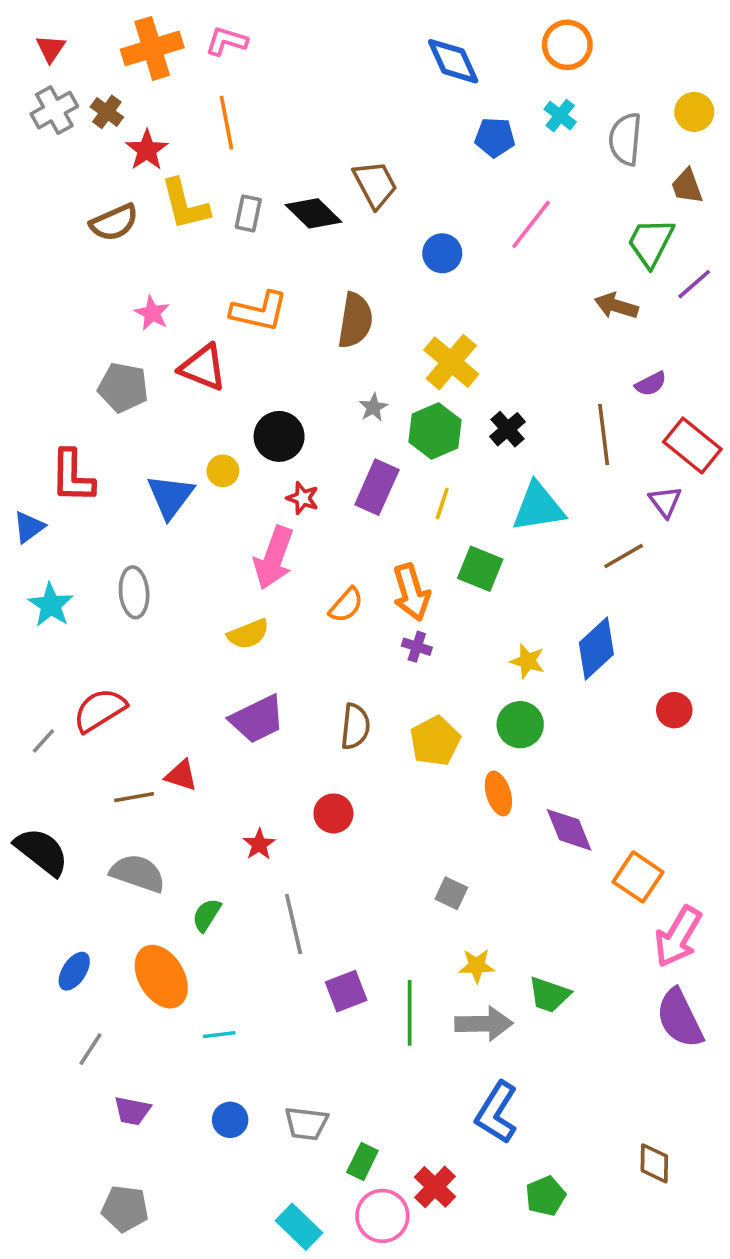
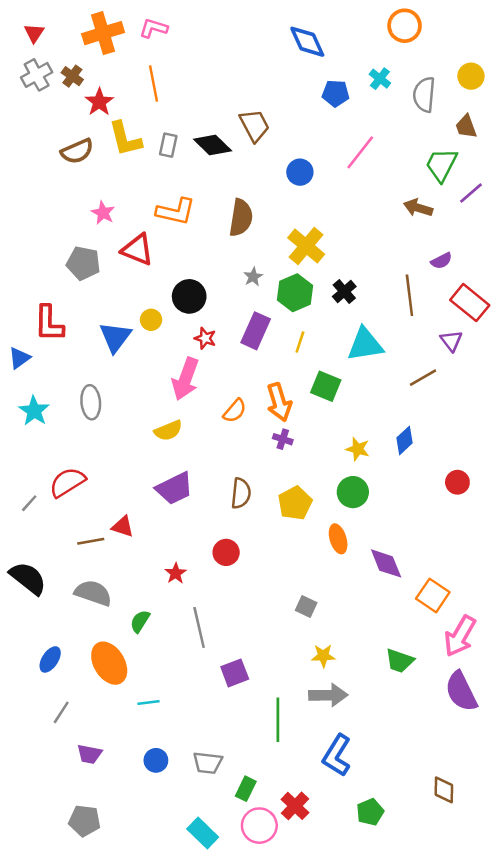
orange circle: (567, 45) -> (405, 26), moved
blue diamond: (596, 648) -> (405, 440), size x0.7
green trapezoid: (549, 995) -> (400, 661), moved
green line: (410, 1013) -> (278, 720), moved

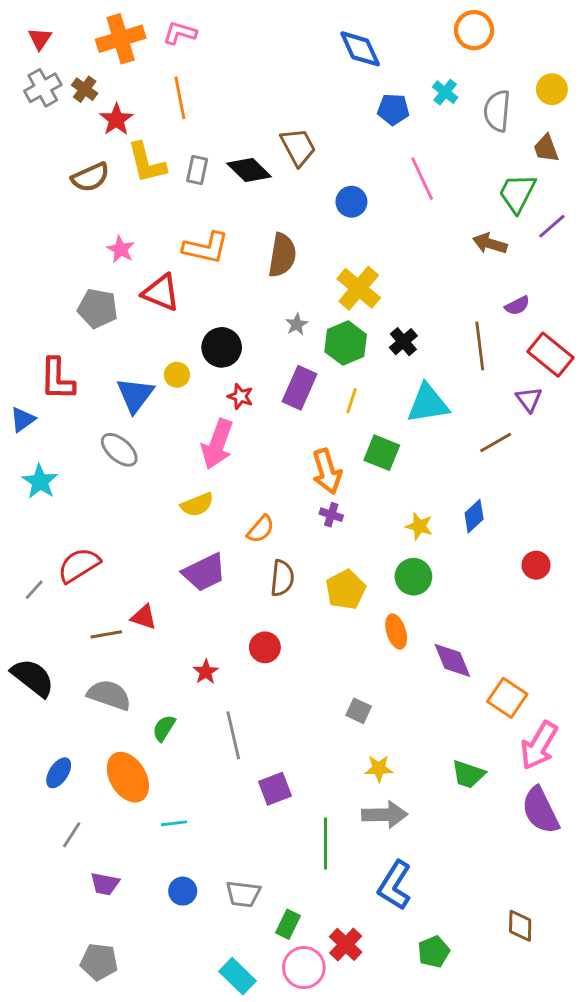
pink line: (360, 152) -> (422, 179), turned -63
gray ellipse: (91, 402) -> (119, 450), moved, turned -44
orange semicircle: (235, 411) -> (261, 529), moved

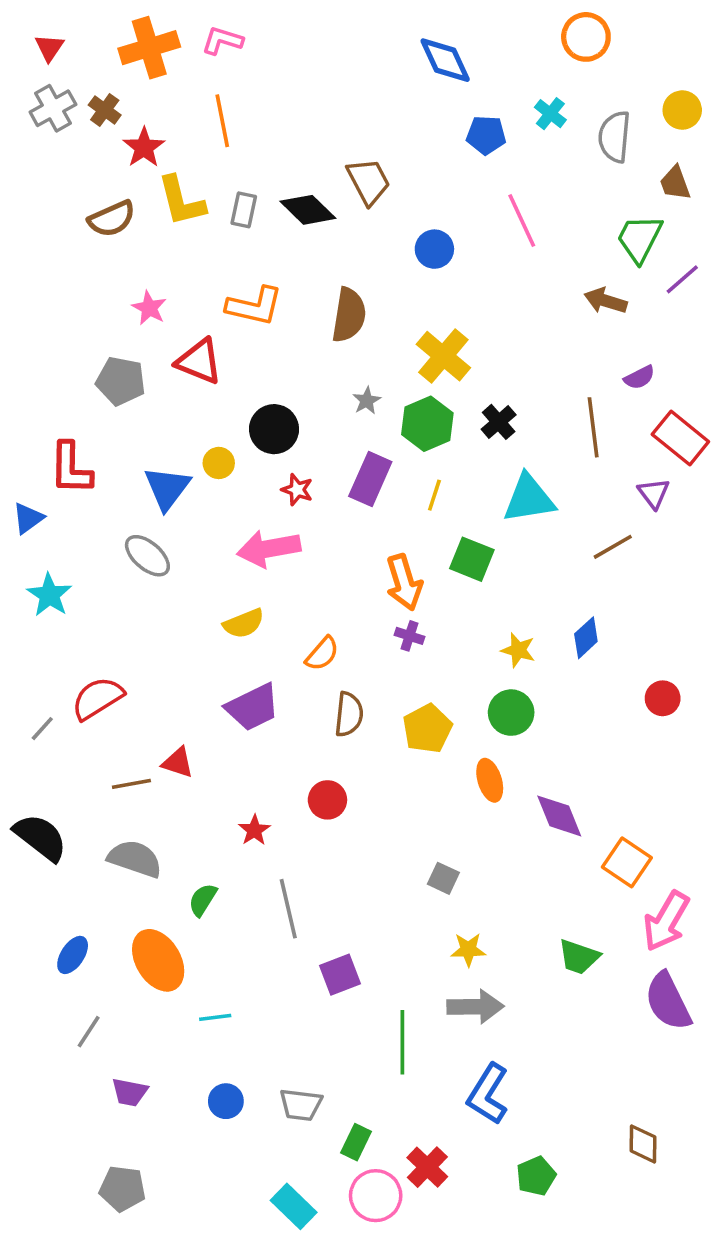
pink arrow: (217, 444) -> (269, 549), turned 60

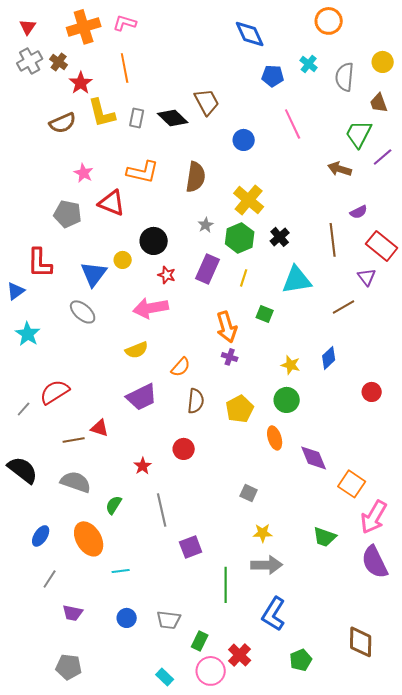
green square: (472, 559) -> (265, 314), size x0.7
brown diamond: (643, 1144) -> (361, 642), size x1.4
cyan rectangle: (294, 1206) -> (165, 677), size x0.7

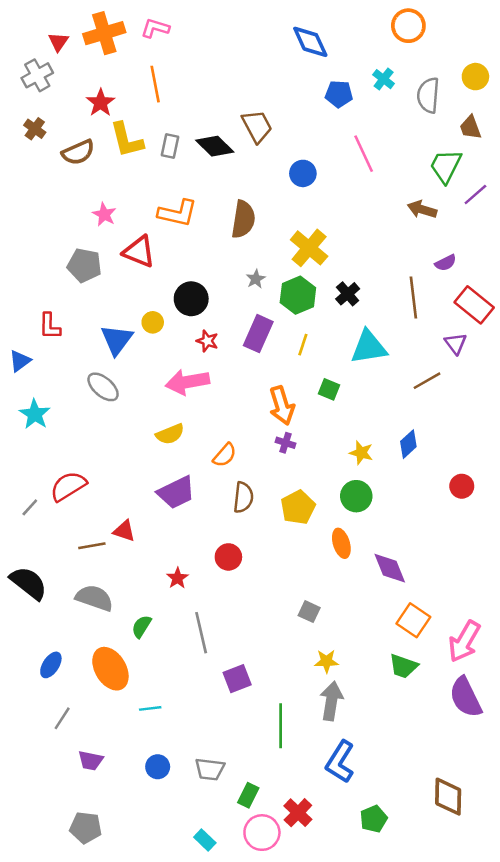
red triangle: (28, 27) -> (58, 42), moved
brown cross: (59, 62) -> (35, 129), moved
red L-shape: (40, 263) -> (50, 326), size x0.7
orange square: (352, 484) -> (413, 620), moved
gray arrow: (267, 565) -> (331, 701), turned -80

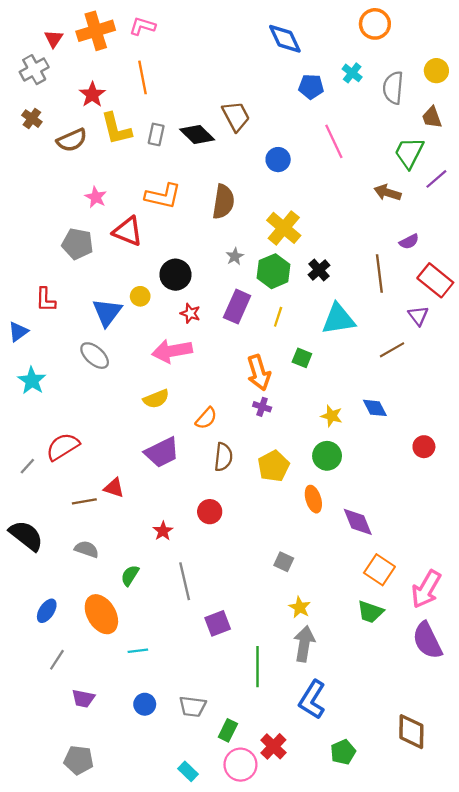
blue diamond: (408, 444) -> (375, 408), turned -75
gray semicircle: (94, 598) -> (87, 549), size x0.7
yellow star: (326, 661) -> (300, 607), turned 30

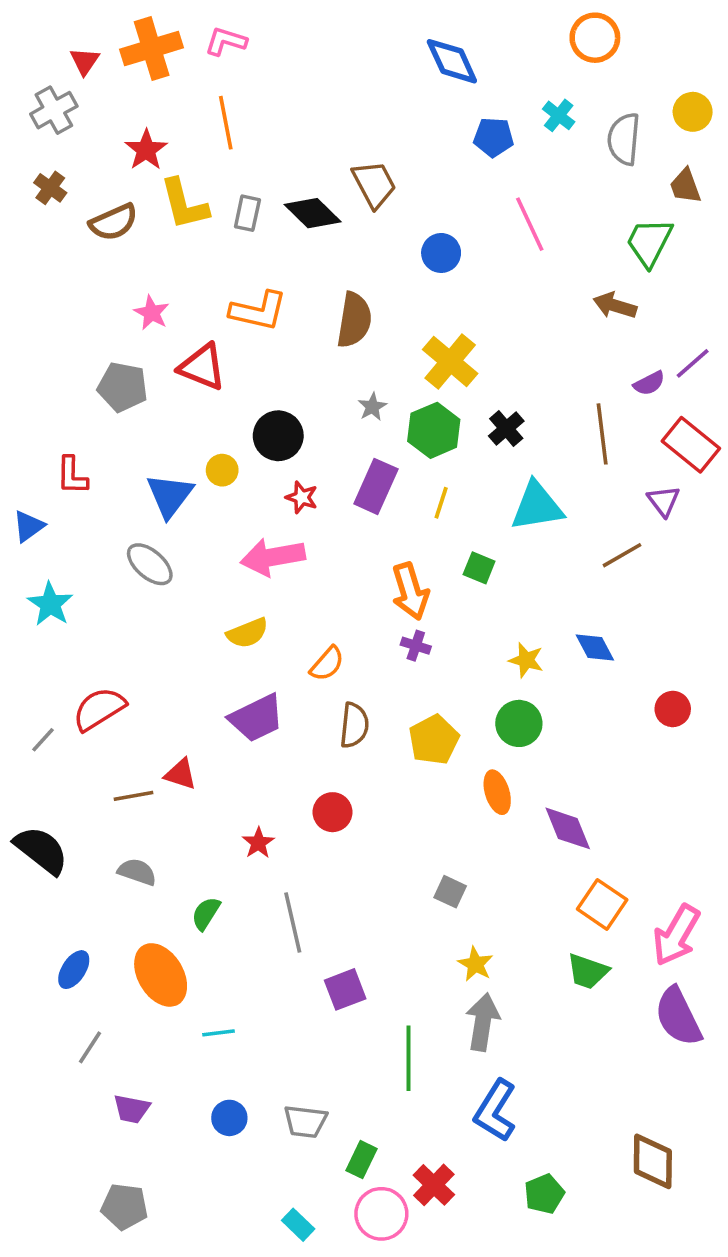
purple line: (436, 179) -> (693, 363), moved

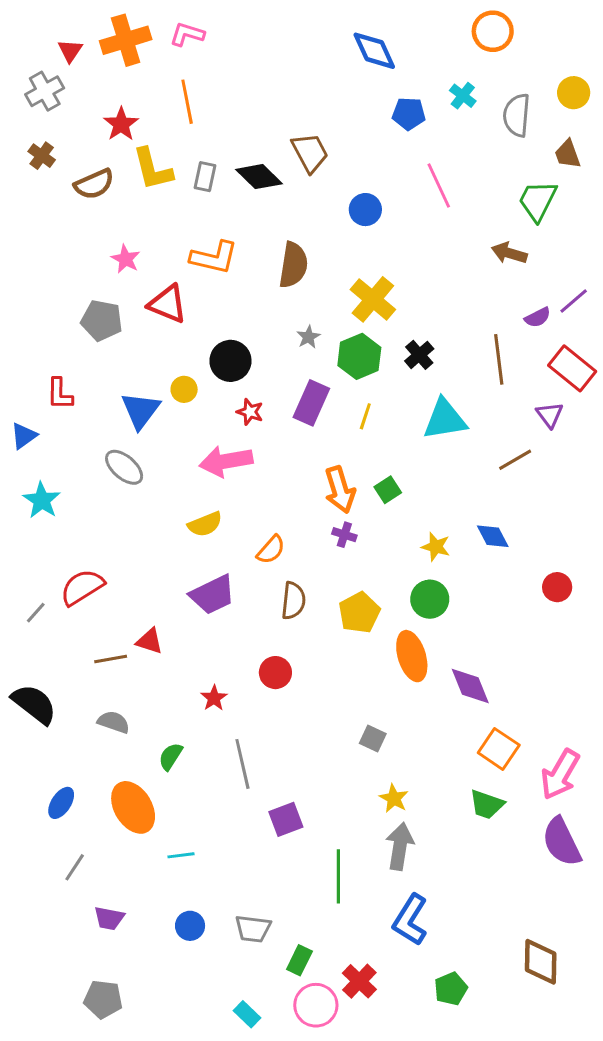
green square: (479, 568) -> (388, 490), moved, turned 35
orange ellipse: (497, 792) -> (412, 656), size x1.4

